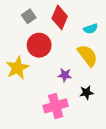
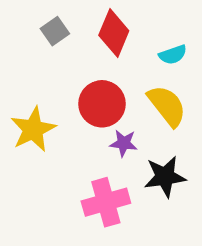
red circle: (39, 45) -> (102, 104), moved
black star: (86, 93) -> (165, 177), size x1.5

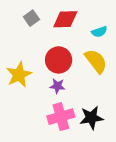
red diamond: (114, 33) -> (65, 19), turned 65
purple star: (124, 143) -> (57, 86), moved
black star: (165, 177) -> (91, 118), moved

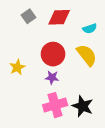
yellow star: (19, 75) -> (17, 67), size x0.7
black star: (91, 118) -> (83, 106), turned 30

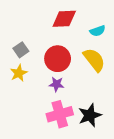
gray square: (29, 16) -> (21, 50), moved
black star: (83, 106) -> (90, 115), turned 30

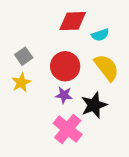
cyan semicircle: (98, 31) -> (100, 35), moved
pink cross: (60, 114) -> (68, 129), turned -35
black star: (90, 115) -> (94, 105), moved

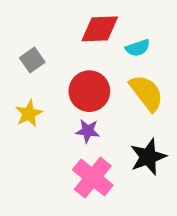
gray square: (24, 56) -> (32, 60), moved
black star: (94, 105) -> (148, 157), moved

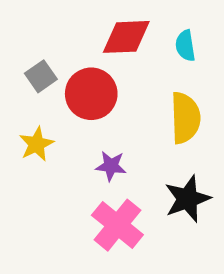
cyan semicircle: (138, 48) -> (185, 46), moved, turned 100
red circle: (89, 91) -> (91, 94), moved
yellow semicircle: (146, 93) -> (185, 118), turned 36

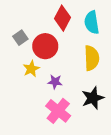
red diamond: (126, 37) -> (63, 18), turned -60
cyan semicircle: (185, 46) -> (92, 22), size x1.5
yellow star: (37, 144) -> (31, 69), moved

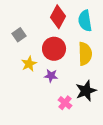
red circle: (45, 46) -> (54, 49), moved
pink cross: (58, 111) -> (65, 103), moved, size x0.6

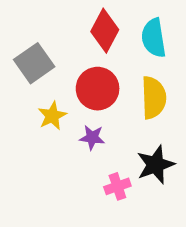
gray square: (19, 35) -> (34, 63), size x1.5
pink cross: (65, 103) -> (117, 186), turned 32

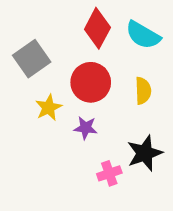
cyan semicircle: (154, 38) -> (143, 35), turned -51
yellow semicircle: (154, 98) -> (143, 91), size x0.7

